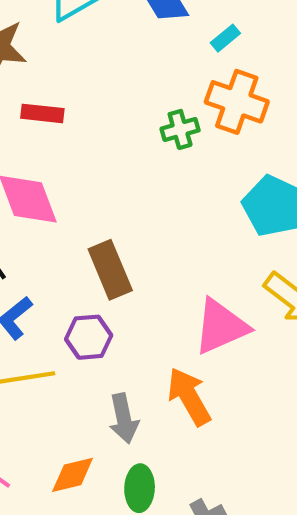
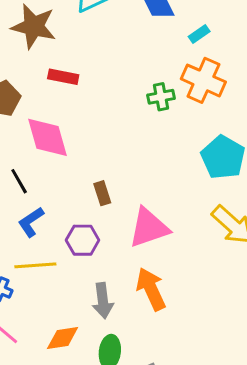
brown rectangle: (110, 270) -> (102, 193), size x0.6
pink triangle: (221, 327) -> (149, 228), moved

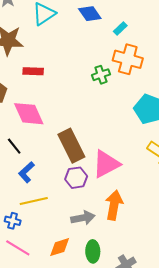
brown rectangle: (102, 193) -> (71, 146), size x2.0
purple hexagon: (83, 240) -> (76, 178), moved
orange arrow: (151, 289) -> (114, 205), turned 44
gray arrow: (103, 301) -> (83, 218), turned -85

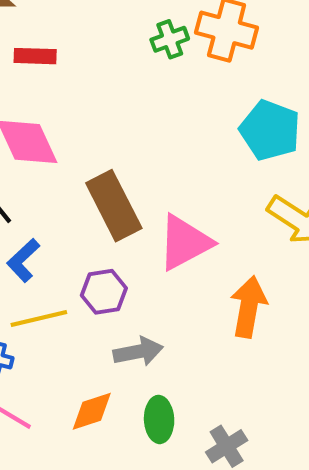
green cross: (101, 75) -> (170, 39), moved
purple hexagon: (76, 178) -> (104, 292), moved
orange arrow: (114, 205) -> (249, 307), moved

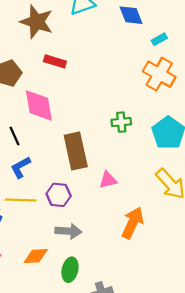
green cross: (170, 39) -> (121, 122), moved
pink triangle: (185, 242) -> (108, 180), size x0.6

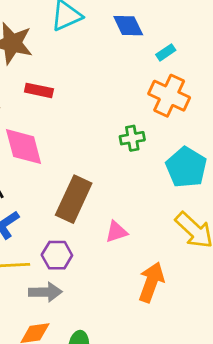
green cross: (121, 122) -> (132, 138), moved
brown rectangle: (76, 151) -> (74, 199), turned 42
gray arrow: (68, 231) -> (45, 292), moved

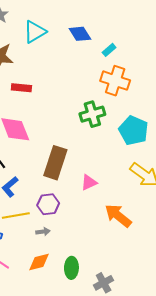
green cross: (132, 138) -> (92, 114), size x1.4
orange arrow: (151, 282) -> (118, 216), turned -64
gray arrow: (45, 292) -> (43, 232), size x0.6

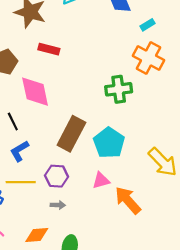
cyan pentagon: (133, 130) -> (109, 143), moved
pink triangle: (89, 183) -> (101, 180), moved
gray arrow: (43, 232) -> (58, 205), moved

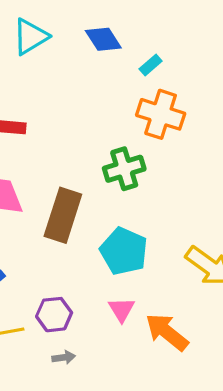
brown rectangle: (71, 134) -> (63, 215), moved
pink triangle: (101, 180) -> (122, 310), turned -36

